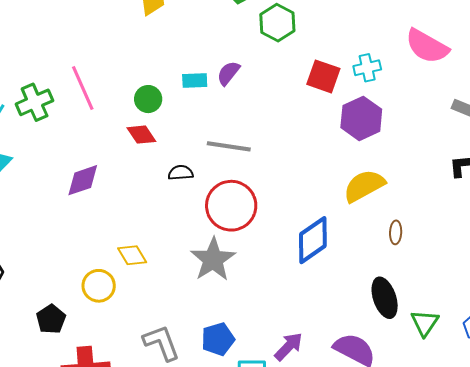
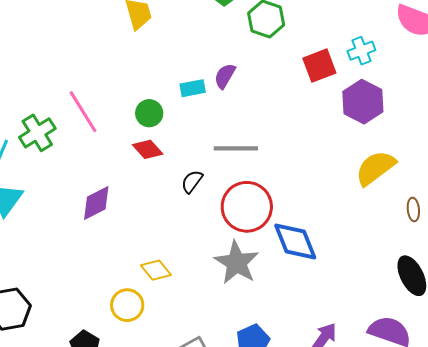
red square: (323, 76) -> (319, 66), turned -32
black semicircle: (181, 173) -> (192, 181), turned -40
blue diamond: (313, 240) -> (295, 242), moved, turned -69

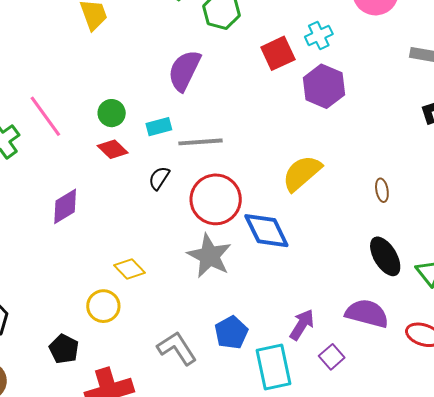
purple semicircle: (225, 76) -> (184, 71), size x1.6
cyan rectangle: (193, 88) -> (159, 127), moved
yellow semicircle: (375, 168) -> (302, 173), moved

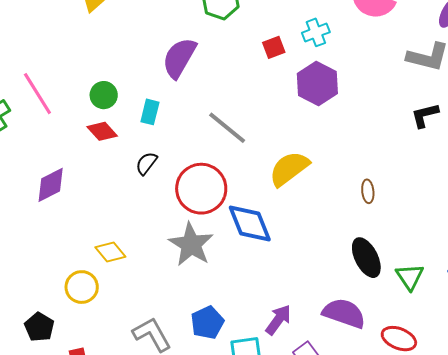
red square: (278, 53) -> (274, 47), size x0.7
cyan rectangle: (159, 127) -> (150, 112), turned -65
gray line: (200, 142) -> (227, 128), moved, turned 39

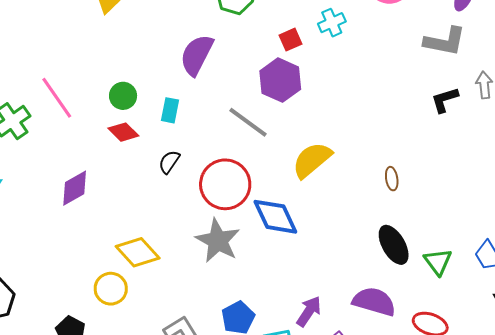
purple hexagon: (317, 84) -> (280, 80), moved
yellow diamond: (110, 252) -> (138, 252), size x1.4

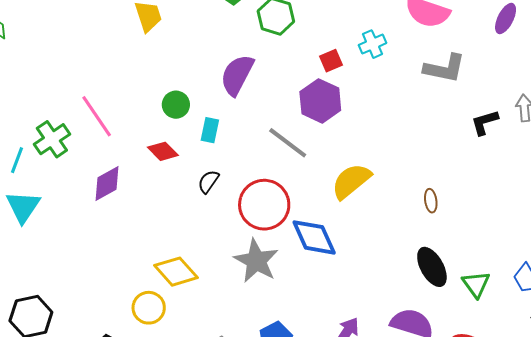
gray L-shape: (445, 41) -> (445, 68), moved
green circle: (123, 96) -> (176, 105), moved
purple diamond: (75, 188) -> (107, 184), moved

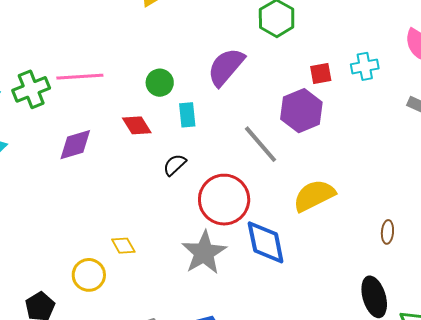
pink line: (97, 116) -> (80, 77), turned -72
cyan rectangle: (210, 130) -> (187, 115), turned -30
yellow diamond: (176, 272) -> (123, 246), size x0.6

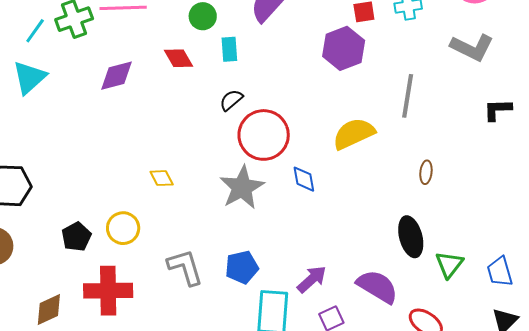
gray line: (260, 144) -> (408, 96), moved, turned 48
black semicircle: (175, 165) -> (231, 100), moved
blue diamond: (266, 242) -> (304, 179), size x0.6
yellow circle: (89, 275) -> (123, 228), moved

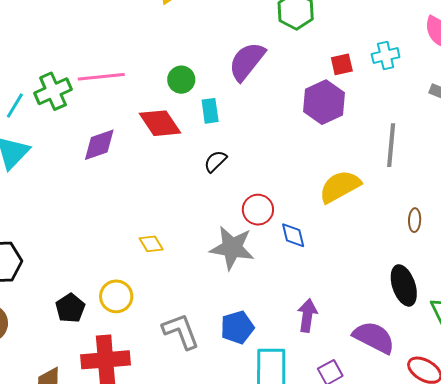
red diamond: (179, 58) -> (160, 123), size x1.4
red circle: (264, 135) -> (258, 210), moved, size x0.6
gray star: (242, 187) -> (232, 248), turned -30
purple arrow: (312, 279) -> (307, 315), moved, turned -36

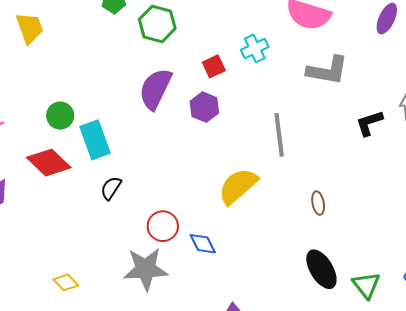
purple semicircle: (247, 61) -> (155, 89), moved
purple hexagon: (324, 102) -> (204, 107), size x0.7
cyan rectangle: (210, 111) -> (95, 140), size x1.5

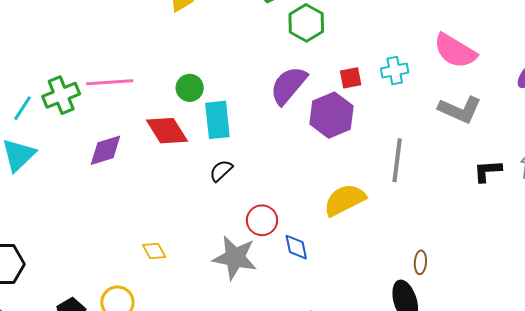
purple hexagon: (204, 107) -> (332, 115), size x1.5
brown ellipse: (318, 203) -> (420, 262), moved

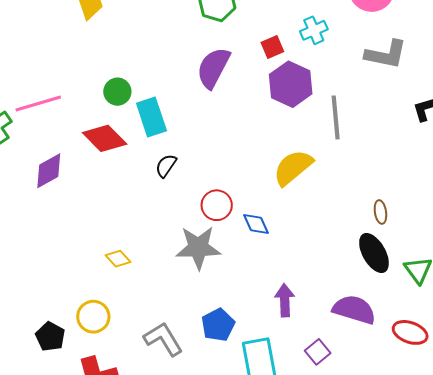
purple hexagon: (332, 115) -> (291, 84), moved

